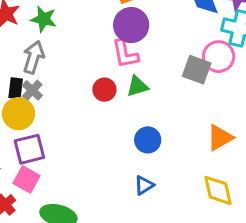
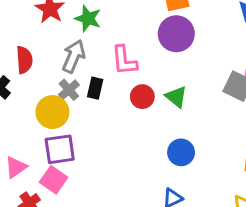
pink L-shape: (125, 54) -> (124, 60), moved
green triangle: (137, 86) -> (176, 97), turned 50
black rectangle: (16, 88) -> (95, 88), moved

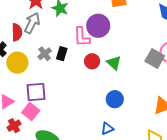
purple circle: (176, 34) -> (98, 26), moved
gray arrow: (74, 56) -> (32, 23), moved
yellow circle: (52, 112) -> (17, 63), moved

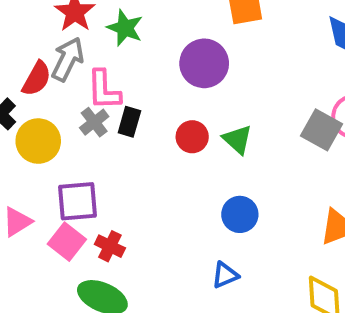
red semicircle: (17, 32) -> (37, 79), turned 30
pink L-shape: (82, 37) -> (104, 90), moved
red cross: (14, 126) -> (110, 246), moved, turned -32

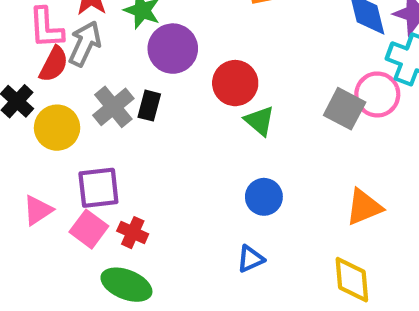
purple circle: (204, 63) -> (173, 49), moved
pink L-shape: (104, 90) -> (46, 28), moved
gray cross: (94, 122) -> (113, 107), size x1.4
red circle: (192, 137) -> (235, 83), moved, size x1.4

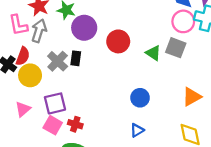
red semicircle: (54, 64) -> (23, 56), moved
pink circle: (377, 94) -> (183, 21), moved
green triangle: (259, 121) -> (153, 53), moved
pink triangle: (38, 210) -> (23, 109), moved

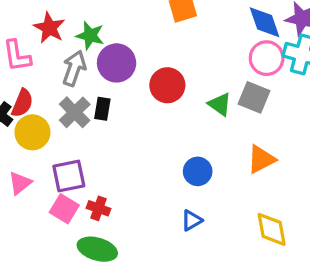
gray arrow: (39, 31) -> (74, 68), moved
orange triangle: (192, 97) -> (261, 159), moved

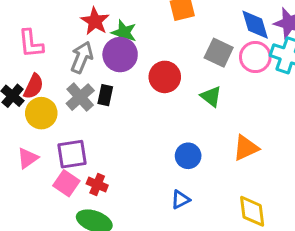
red star: (49, 28) -> (95, 21), moved
green star: (90, 35) -> (124, 33), moved
gray square: (254, 97) -> (219, 53), moved

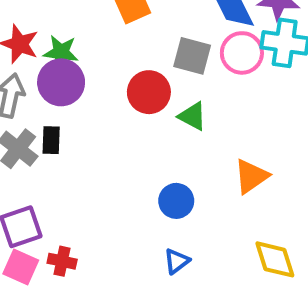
red circle: (165, 77) -> (149, 92), moved

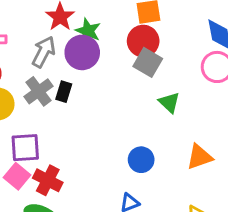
gray square: (192, 56) -> (148, 62), moved
red circle: (149, 92) -> (143, 41), moved
red cross: (62, 261) -> (48, 180), size x1.4

